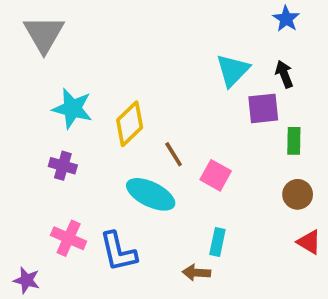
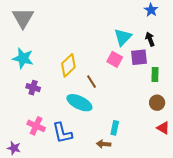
cyan star: (72, 108) -> (23, 58), moved
pink square: (216, 175) -> (115, 59), moved

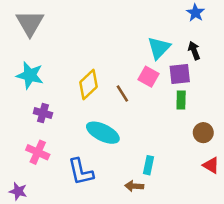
green rectangle: (155, 74) -> (181, 100), moved
brown line: (92, 82) -> (122, 94), moved
pink cross: (36, 126) -> (38, 152), moved

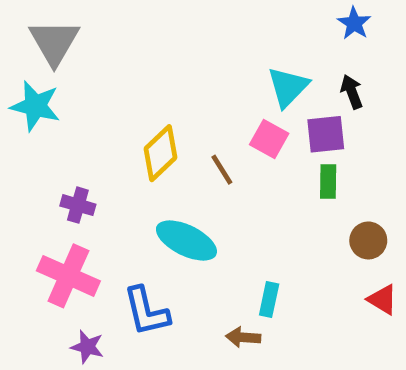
cyan star: (30, 75) -> (35, 106), moved
pink cross: (38, 152) -> (68, 276), size x1.4
purple star: (18, 191) -> (87, 347), moved

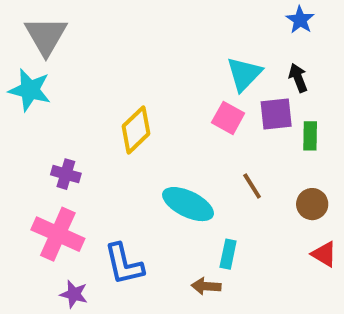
brown line: (222, 170) -> (252, 186), moved
green rectangle: (328, 181) -> (310, 136), moved
cyan ellipse: (186, 240) -> (188, 204), moved

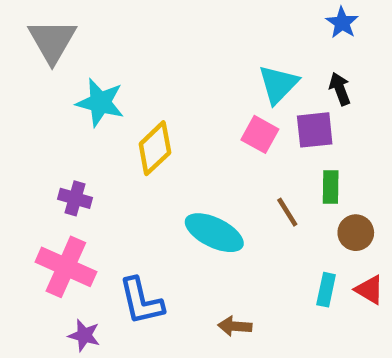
cyan star: (30, 90) -> (100, 103), moved
green rectangle: (310, 136) -> (331, 187), moved
cyan rectangle: (228, 254) -> (326, 290), moved

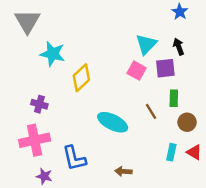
pink cross: (66, 267) -> (35, 140), turned -36

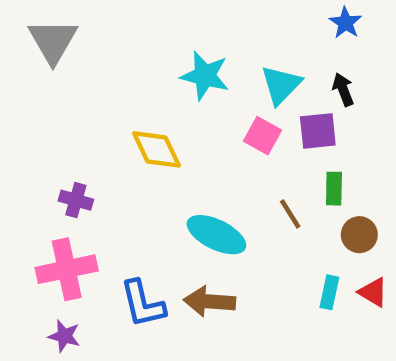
cyan star: (53, 54) -> (205, 76), moved
yellow diamond: (81, 78) -> (157, 149), turned -72
brown arrow: (123, 171) -> (210, 301), moved, size x1.5
purple star: (44, 176) -> (64, 336), moved

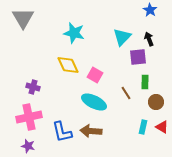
cyan star: (205, 76) -> (74, 33), moved
pink square: (263, 136) -> (95, 75), moved

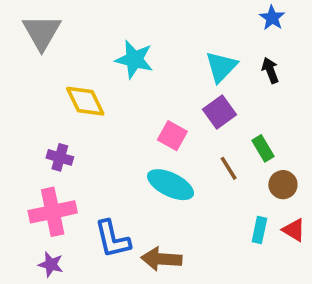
purple square: (138, 57) -> (219, 112), moved, turned -30
yellow diamond: (68, 65) -> (85, 101), moved
green rectangle: (145, 82) -> (263, 148), turned -32
brown arrow: (91, 131) -> (161, 259), moved

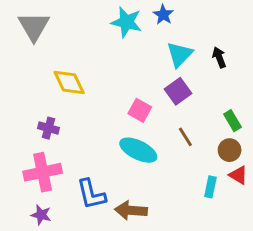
blue star: (272, 18) -> (163, 15), moved
cyan star: (134, 59) -> (126, 22), moved
green rectangle: (263, 148) -> (232, 121), moved
red triangle: (294, 230) -> (238, 175), moved

